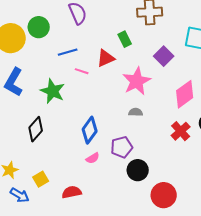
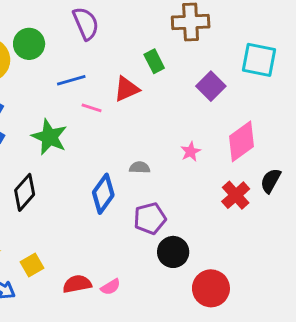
pink star: (137, 81) -> (191, 152), moved, size x0.5
gray semicircle: (136, 112) -> (140, 168), moved
pink semicircle: (93, 158) -> (111, 287), moved

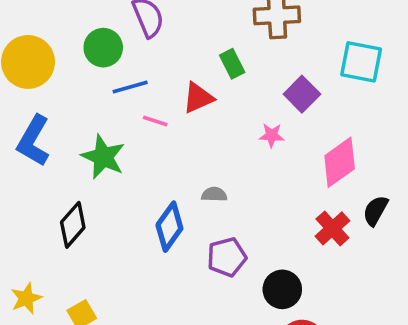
green circle: (29, 44) -> (103, 48), moved
pink star: (191, 152) -> (272, 135), moved, turned 30
black circle: (173, 252) -> (282, 289), moved

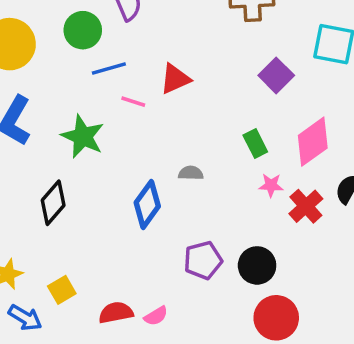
green rectangle: (232, 64) -> (255, 143), moved
pink star: (272, 135) -> (271, 185), moved
purple pentagon: (227, 257) -> (203, 260), moved

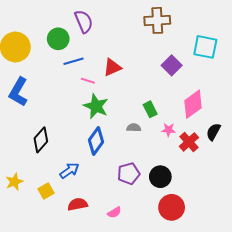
green star: (83, 136) -> (96, 106), moved
green rectangle: (255, 143) -> (150, 109), moved
gray semicircle: (191, 173) -> (134, 128), moved
pink semicircle: (156, 316) -> (114, 212), moved
blue arrow: (25, 318) -> (69, 171), moved, turned -66

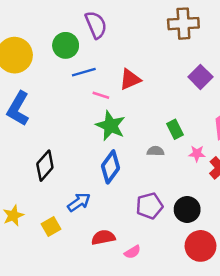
red semicircle: (78, 204) -> (103, 237), moved

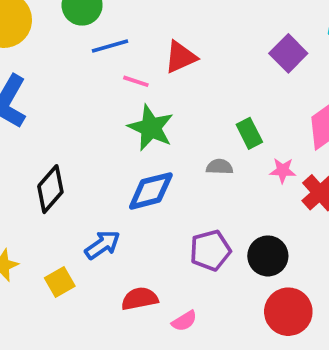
blue diamond: (111, 167) -> (151, 191), turned 40

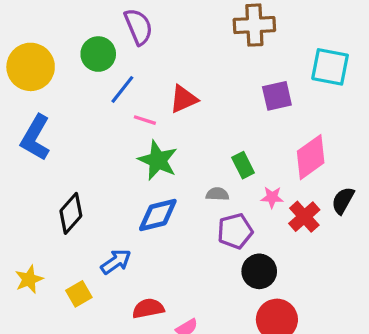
blue line: (110, 46) -> (122, 89), turned -36
purple square: (288, 53) -> (277, 96), turned 32
purple pentagon: (210, 250) -> (235, 231), moved

